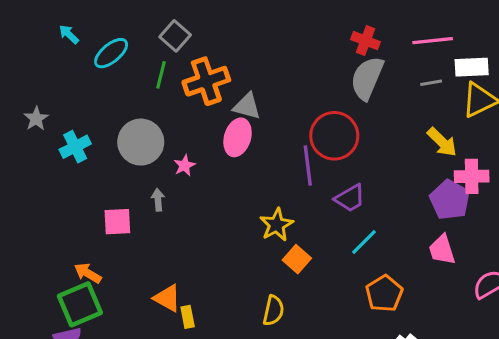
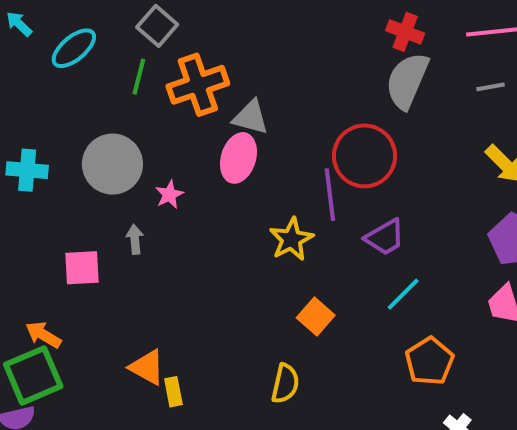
cyan cross: (75, 147) -> (27, 170), turned 32
yellow star: (277, 225) -> (291, 239), moved

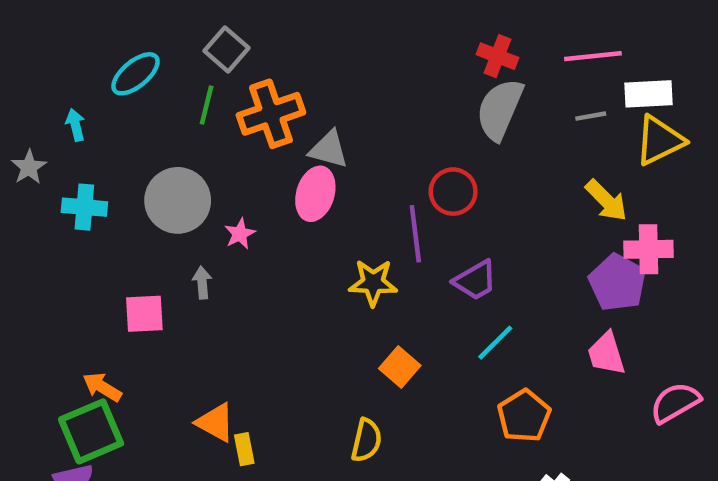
cyan arrow: (19, 24) -> (76, 125), moved, turned 32
red circle: (365, 156) -> (453, 192), size x0.7
yellow star: (291, 239) -> (373, 283), turned 30

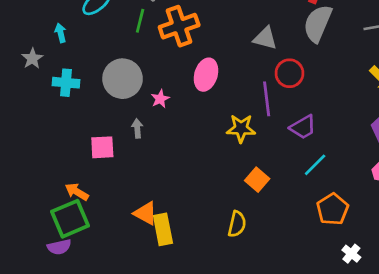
gray triangle: (329, 149) -> (265, 38), moved
yellow rectangle: (244, 449) -> (163, 229), size x1.6

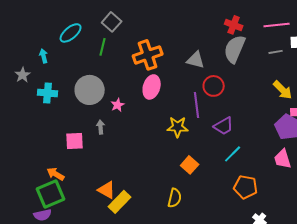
orange cross: (179, 26) -> (148, 55), moved
orange pentagon: (333, 209) -> (246, 187), turned -30
yellow rectangle: (163, 229) -> (120, 202), turned 55

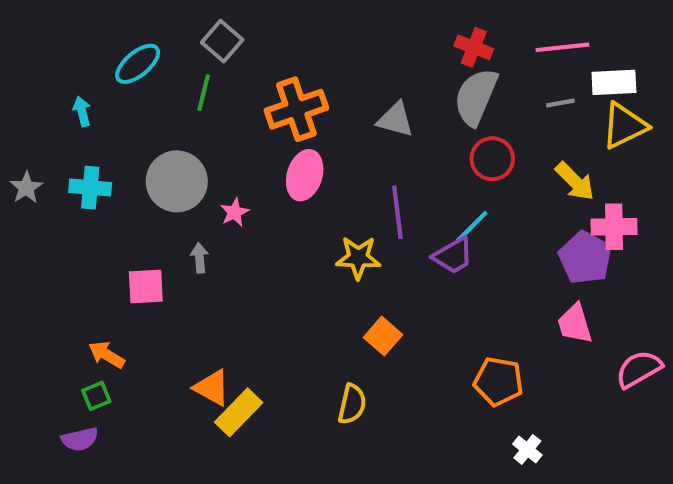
gray star: (23, 75) -> (26, 188), moved
red circle: (214, 86) -> (492, 159), moved
cyan line: (233, 154) -> (472, 227), moved
green square: (51, 194) -> (96, 396), size x0.5

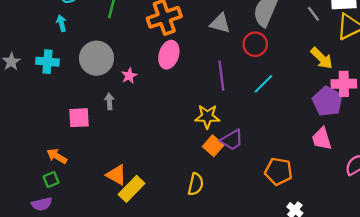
gray line: (560, 103) -> (314, 14), turned 63
cyan arrow: (82, 111) -> (61, 23), moved
red circle: (492, 159) -> (255, 44), moved
purple trapezoid: (453, 256) -> (232, 140), moved
yellow star: (358, 258) -> (207, 117), moved

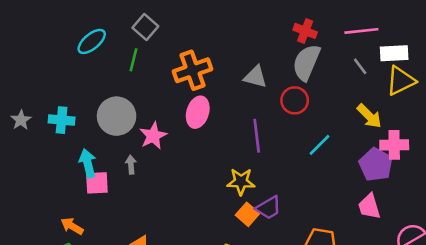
cyan arrow: (61, 23) -> (88, 163), moved, size x1.5
pink star: (129, 76) -> (153, 136), size x1.5
cyan line: (263, 84) -> (320, 145), moved

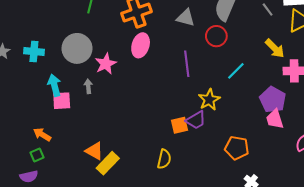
purple pentagon: (376, 165) -> (273, 100), moved
yellow star: (241, 182) -> (209, 100), moved, turned -30
orange square: (247, 214) -> (179, 125), turned 36

